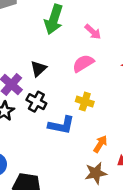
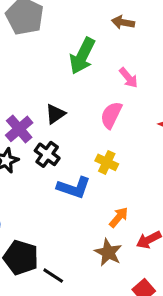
pink semicircle: (83, 63) -> (111, 115), turned -40
brown star: (96, 173) -> (108, 252), turned 30

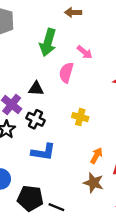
black triangle: (55, 114) -> (36, 89), turned 49
pink semicircle: (111, 115) -> (66, 73), moved
blue L-shape: (74, 188) -> (43, 152), moved

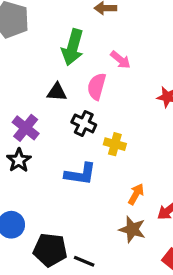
black triangle: (36, 89) -> (57, 92), moved
black cross: (36, 119) -> (84, 123), moved
blue L-shape: (43, 152) -> (80, 174), moved

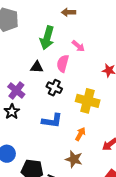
yellow cross: (115, 144) -> (88, 101), moved, size x1.6
orange arrow: (136, 194) -> (80, 134), moved
brown star: (132, 229) -> (74, 159), moved

